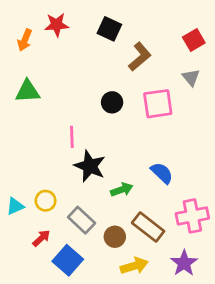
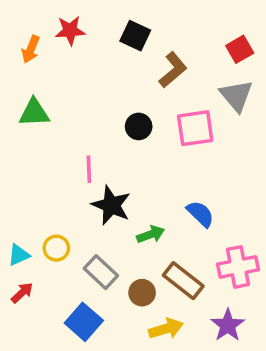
gray triangle: (191, 77) -> (236, 96), size x1.5
red arrow: (41, 238) -> (22, 293), moved

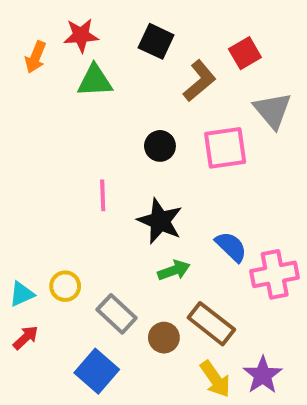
red square: (240, 49) -> (245, 53), moved
green triangle: (34, 113) -> (95, 81), moved
black star: (111, 205) -> (160, 221), moved
pink cross: (238, 267) -> (275, 274), moved
yellow arrow: (166, 329) -> (215, 379), moved, turned 72

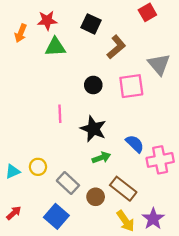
red square: (245, 53) -> (147, 12), moved
red arrow: (26, 338) -> (14, 213), moved

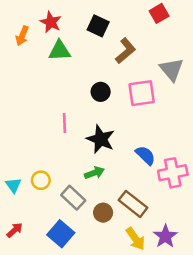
red star: (47, 20) -> (51, 22), turned 30
green arrow: (101, 158) -> (94, 173), moved
cyan triangle: (13, 171) -> (13, 185), turned -42

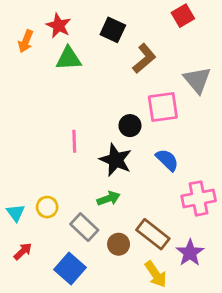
black circle: (101, 92) -> (130, 126), moved
blue semicircle: (145, 155) -> (167, 160), moved
red arrow: (15, 230) -> (23, 251), moved
purple star: (165, 236) -> (190, 253), moved

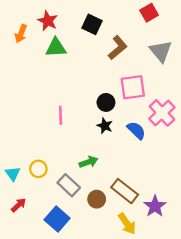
gray triangle: (197, 80) -> (161, 51), moved
black star: (116, 160) -> (105, 126), moved, size x0.6
pink cross: (199, 198) -> (162, 113), moved, turned -32

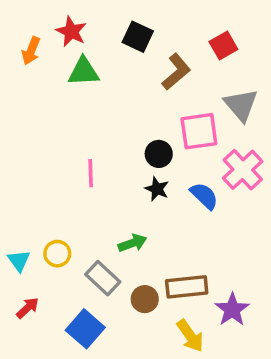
red square: (149, 13) -> (223, 45), moved
gray triangle: (161, 51) -> (241, 105), moved
brown rectangle: (125, 191) -> (187, 287), turned -44

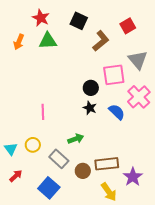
orange arrow: (31, 51) -> (19, 42), moved
pink line: (91, 173) -> (43, 112), moved

